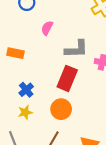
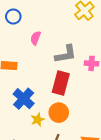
blue cross: (26, 90) -> (24, 99), size x1.5
yellow star: (25, 112) -> (38, 120), moved

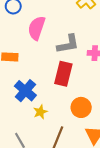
pink semicircle: (36, 38) -> (37, 28), size x1.6
orange circle: (59, 113) -> (81, 107), moved

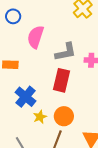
orange circle: (81, 107) -> (64, 116), moved

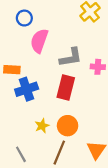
blue circle: (13, 16) -> (24, 18), moved
blue cross: (25, 97) -> (27, 89), moved, turned 30

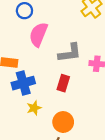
red rectangle: (66, 87) -> (63, 83), size x0.7
yellow star: (42, 126) -> (34, 108), moved

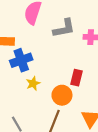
red rectangle: (63, 83) -> (76, 78), moved

